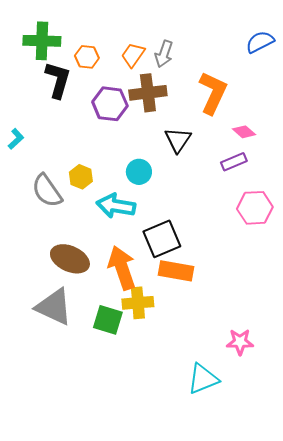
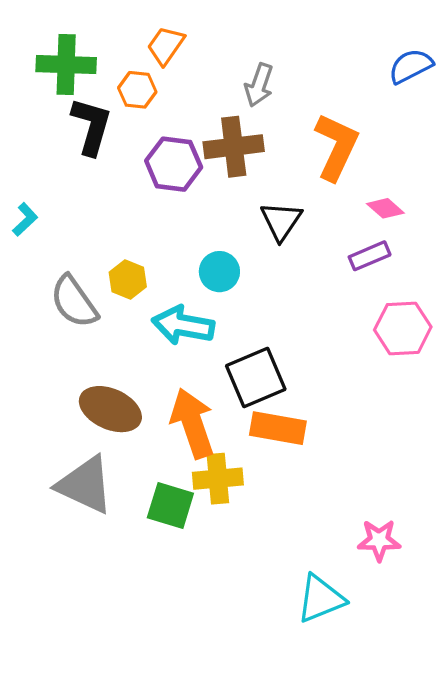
orange trapezoid: (133, 55) -> (166, 46), moved

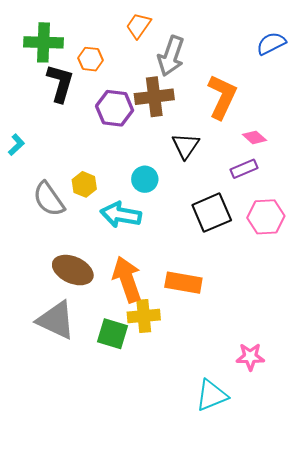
orange trapezoid: (166, 46) -> (139, 26), moved
gray arrow: (259, 85) -> (171, 56), size x1.4
black square: (256, 377) -> (212, 213), moved

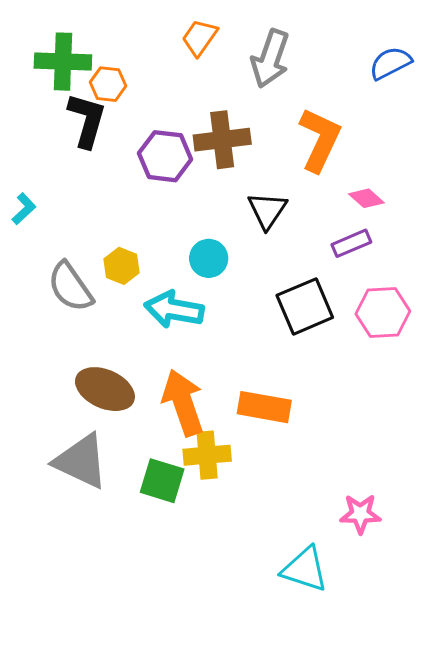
gray arrow: (171, 56) -> (270, 59), moved
orange hexagon: (91, 59) -> (108, 84), moved
cyan triangle: (212, 395) -> (305, 569), turned 40

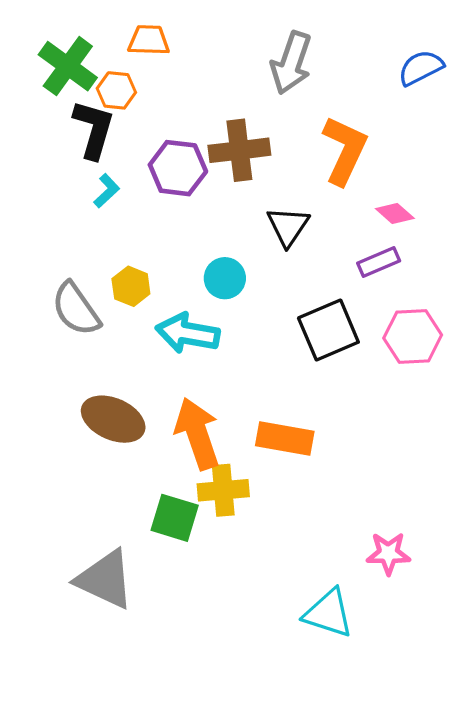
orange trapezoid: (200, 38) -> (149, 40), moved, turned 57
green cross: (63, 62) -> (68, 66), turned 34
cyan L-shape: (24, 209) -> (107, 191), moved
gray triangle: (81, 461) -> (105, 579), moved

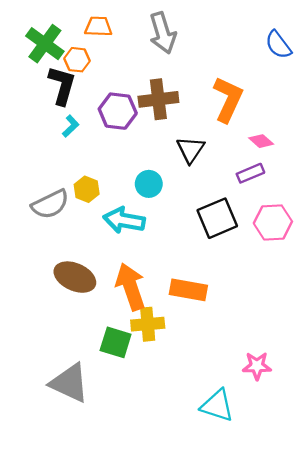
gray arrow: (291, 63) -> (163, 33), moved, turned -36
blue semicircle: (421, 68) -> (278, 45), turned -100
gray semicircle: (76, 309) -> (50, 204), turned -81

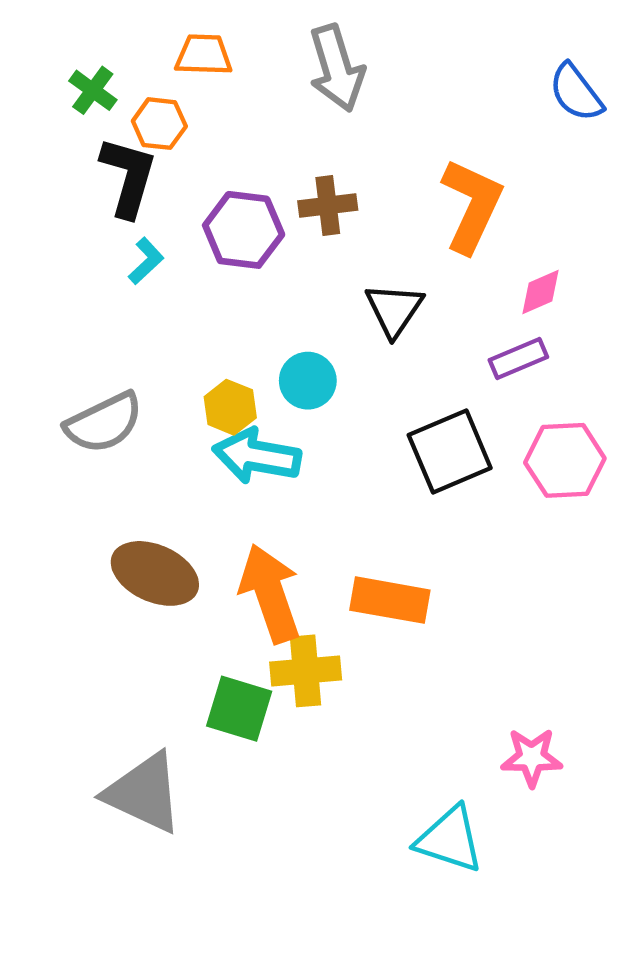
green cross: (45, 44) -> (93, 90), size x0.6
brown cross: (158, 99) -> (328, 206), size x0.7
pink diamond: (261, 141) -> (541, 292), turned -65
yellow hexagon: (87, 189) -> (230, 407), moved

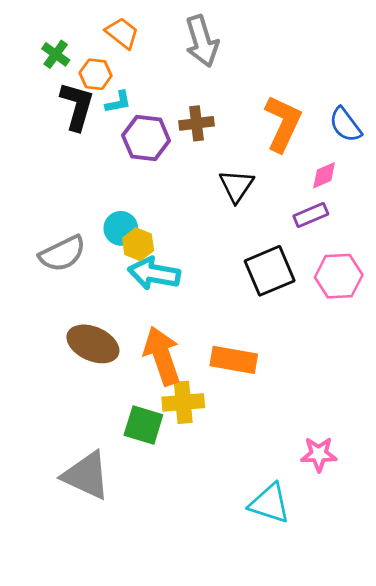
orange trapezoid: (204, 55) -> (122, 33), turned 36
blue semicircle: (576, 93) -> (345, 125), moved
cyan L-shape: (146, 261) -> (118, 102), moved, turned 32
cyan circle: (308, 381) -> (121, 228), moved

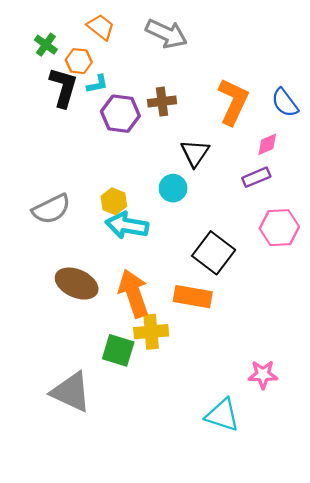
gray arrow: (202, 41) -> (166, 34), turned -48
cyan circle: (121, 228) -> (173, 188), moved
black square: (270, 271) -> (214, 253), moved, turned -30

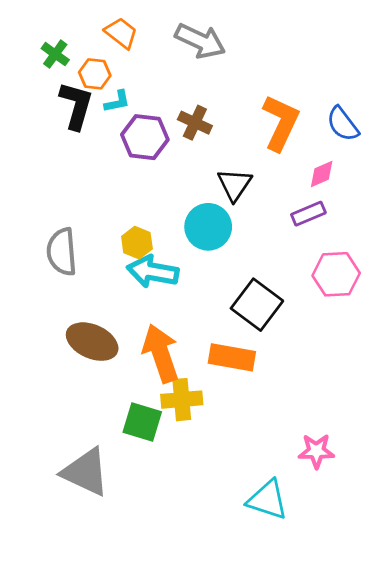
brown cross: (162, 102) -> (195, 123), turned 32
cyan circle: (173, 188) -> (208, 227), size x1.4
gray semicircle: (51, 209) -> (62, 252), turned 111

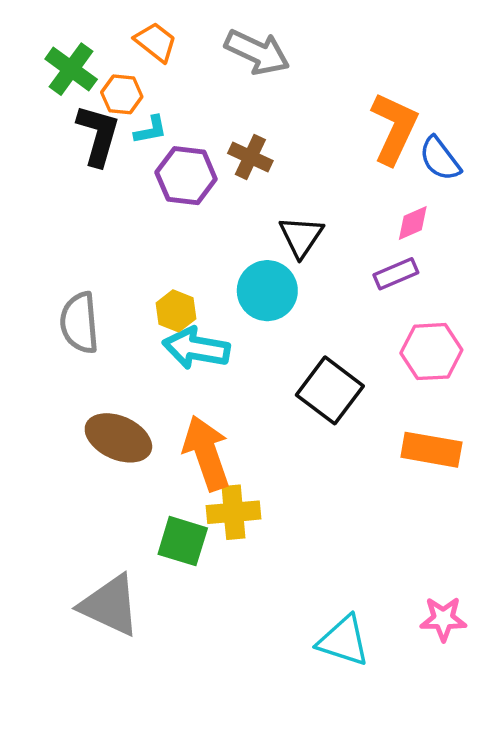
green cross: (55, 54) -> (71, 69), size x1.4
orange L-shape: (281, 123) -> (394, 128), moved
orange rectangle: (232, 357) -> (431, 450), moved
pink star: (316, 451) -> (443, 619), moved

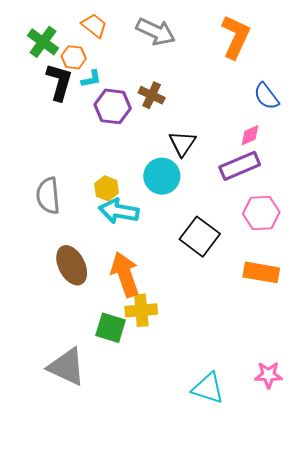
orange L-shape: (394, 128) -> (236, 37), moved
purple rectangle: (396, 274) -> (240, 166), size x1.5
brown ellipse: (118, 438) -> (72, 265), turned 39

